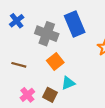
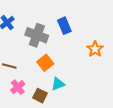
blue rectangle: (75, 24) -> (64, 26), size x0.7
pink cross: (27, 95) -> (18, 87), moved

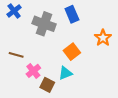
orange square: (45, 63) -> (72, 52), moved
pink cross: (18, 87) -> (33, 71), moved

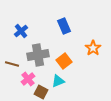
blue cross: (14, 11) -> (21, 31), moved
gray cross: (44, 24) -> (38, 55), moved, turned -30

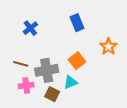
gray cross: (38, 55) -> (47, 70), moved
pink cross: (28, 79) -> (26, 86), moved, turned 32

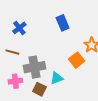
orange square: (77, 61) -> (77, 60), moved
brown line: (21, 64) -> (12, 52), moved

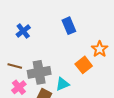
brown line: (12, 52) -> (15, 66), moved
pink cross: (15, 81) -> (19, 87), turned -32

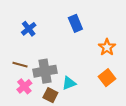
orange square: (84, 65) -> (107, 78), moved

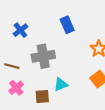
gray cross: (45, 71) -> (43, 56), moved
brown square: (50, 95) -> (42, 96), turned -32

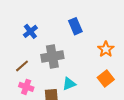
brown line: (12, 66) -> (22, 66), turned -56
pink cross: (16, 88) -> (26, 87), turned -32

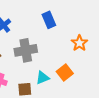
orange square: (106, 79) -> (65, 72), moved

